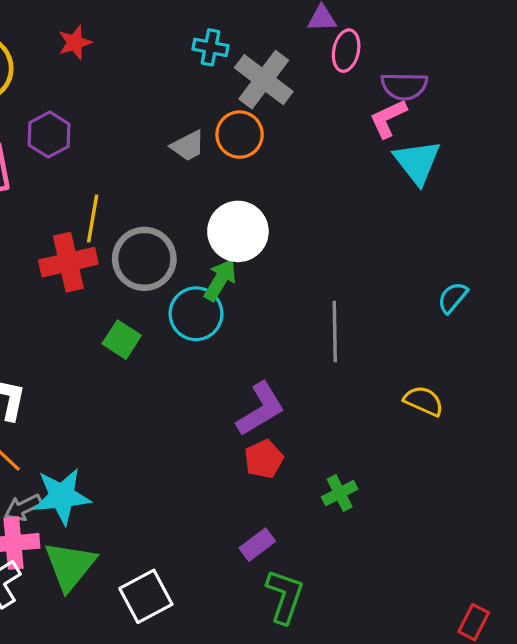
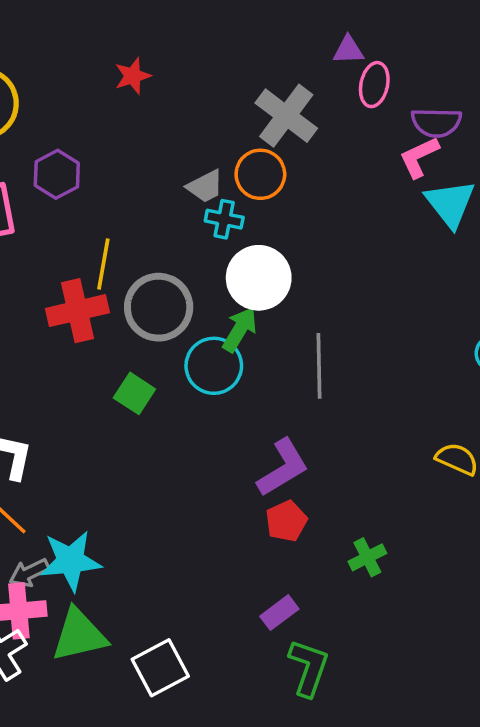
red star: (75, 43) -> (133, 76), moved
cyan cross: (210, 47) -> (224, 219), moved
gray line: (335, 332) -> (319, 366), moved
green triangle: (70, 566) -> (79, 635), turned 38

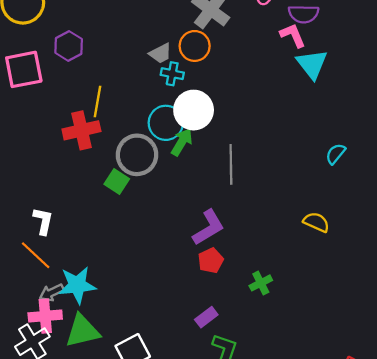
pink L-shape: (419, 157) -> (293, 35), turned 92
gray circle: (159, 307) -> (137, 155), moved
cyan circle: (214, 366) -> (166, 123), moved

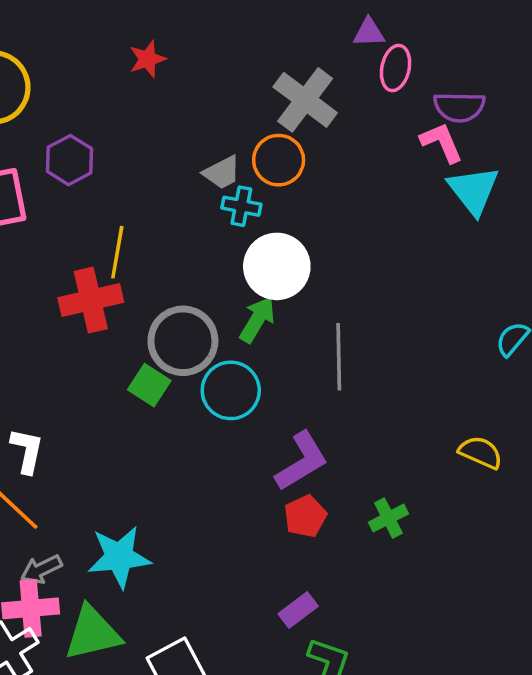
cyan circle: (166, 123) -> (231, 390), moved
green cross: (261, 283) -> (388, 518), moved
cyan star: (77, 285) -> (119, 557), moved

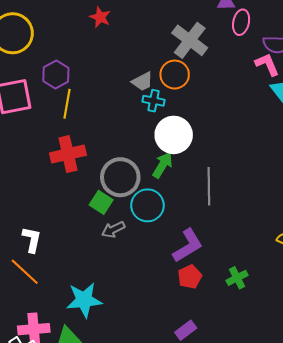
red star: (147, 59) -> (100, 17), turned -30
yellow line: (117, 252) -> (67, 104), moved
gray arrow: (41, 569) -> (113, 230), moved

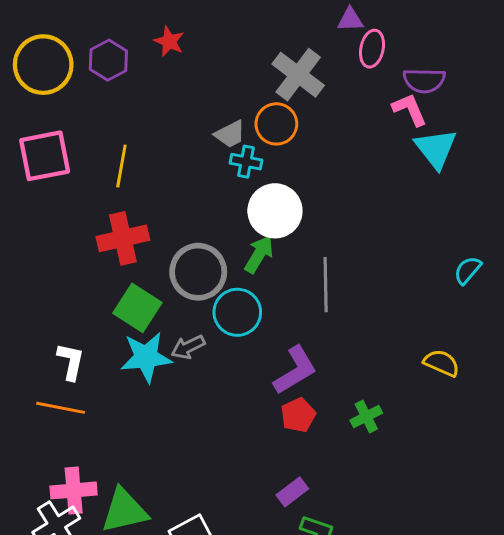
purple hexagon: (56, 75) -> (108, 60), moved
green square: (101, 202) -> (137, 308), moved, size x1.4
orange line: (25, 272) -> (61, 408), turned -32
cyan star: (84, 300) -> (146, 357), moved

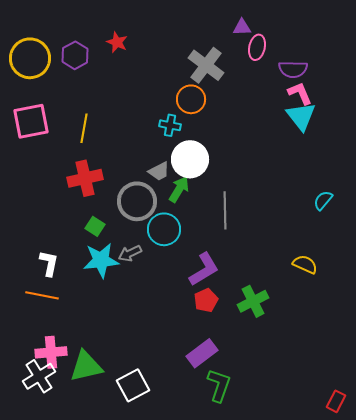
pink L-shape: (410, 109) -> (300, 93), moved
gray trapezoid: (230, 134) -> (159, 171), moved
green square: (137, 308) -> (95, 226), size x0.6
green cross: (366, 417) -> (253, 301), size x1.4
purple rectangle: (292, 492) -> (202, 353), size x1.4

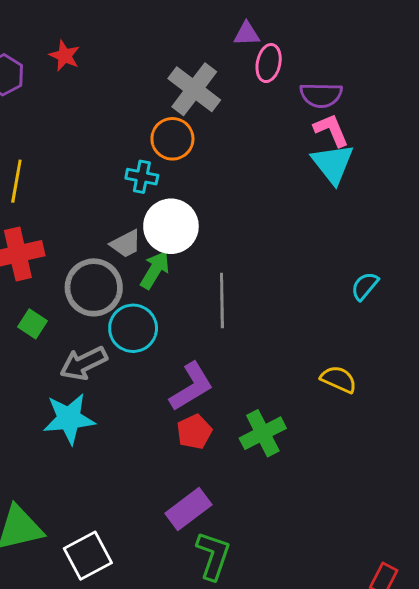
gray arrow: (130, 253) -> (84, 363), size x1.4
cyan star: (101, 260) -> (69, 419), moved

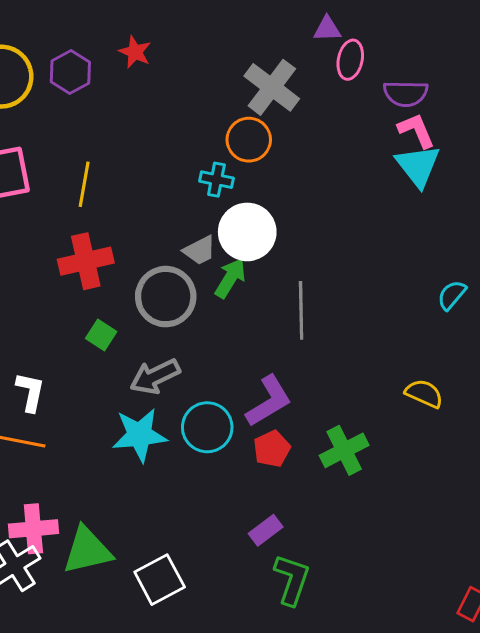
cyan circle: (133, 328) -> (207, 427), moved
purple rectangle: (188, 509) -> (266, 530), size x0.7

